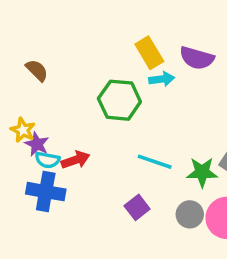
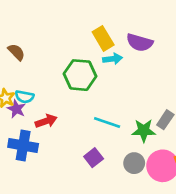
cyan semicircle: (47, 160) -> (24, 97), moved

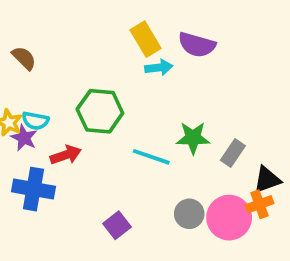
green hexagon: (80, 75) -> (100, 111), moved
green star: (144, 131) -> (193, 138), moved
purple square: (94, 158) -> (117, 225), moved

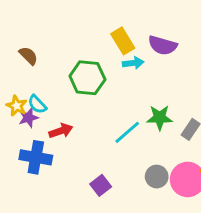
green hexagon: (100, 111) -> (87, 78), moved
cyan semicircle: (35, 121) -> (37, 104), turned 36
purple star: (24, 138) -> (28, 118), turned 30
cyan line: (151, 157) -> (127, 132), turned -60

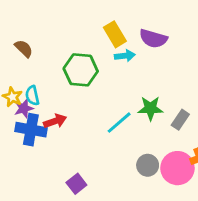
cyan semicircle: (37, 104) -> (32, 96), turned 30
blue cross: (36, 157) -> (31, 130), moved
purple square: (101, 185) -> (76, 184), moved

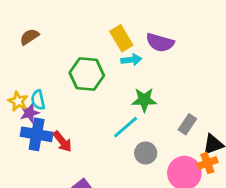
brown semicircle: (24, 49) -> (29, 37), moved, turned -78
green star: (150, 108) -> (144, 100), moved
red arrow: (55, 121) -> (62, 141), moved, turned 70
gray circle: (148, 165) -> (146, 153), moved

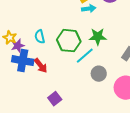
green hexagon: (87, 74) -> (69, 41), moved
cyan semicircle: (38, 100) -> (40, 37), moved

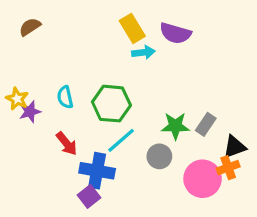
green star: (98, 37) -> (175, 126), moved
cyan line: (85, 56) -> (121, 140), moved
blue cross: (23, 61) -> (97, 171), moved

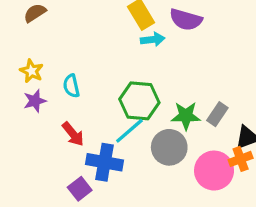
yellow star: (17, 99) -> (32, 71), moved
green hexagon: (111, 104) -> (139, 101), moved
gray circle: (159, 156) -> (169, 147), size x1.4
purple square: (89, 196) -> (80, 189), moved

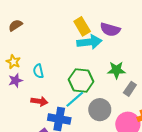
cyan arrow: (153, 39) -> (89, 42), size x1.6
green star: (186, 116) -> (116, 70), moved
red arrow: (73, 134) -> (39, 101), turned -42

